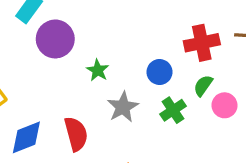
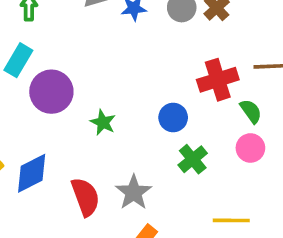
green semicircle: (203, 86) -> (251, 111), moved, turned 115
gray star: (123, 107) -> (134, 192), moved
blue diamond: (26, 137) -> (32, 173), moved

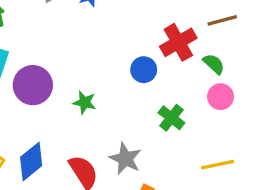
blue circle: (173, 117) -> (144, 70), moved

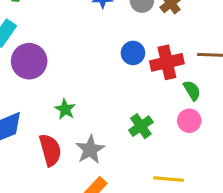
blue circle: (144, 70) -> (133, 53), moved
green star: (85, 102) -> (65, 109), moved

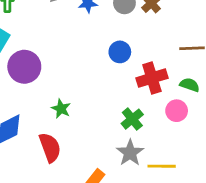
red cross: (167, 62) -> (152, 78), moved
green semicircle: (192, 90) -> (190, 85), moved, turned -36
gray star: (90, 150) -> (130, 153), moved

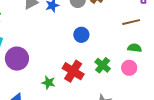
red cross: (152, 78) -> (73, 71), moved, turned -30
green cross: (132, 119) -> (103, 65), moved

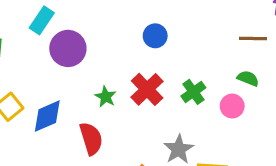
blue circle: (81, 35) -> (155, 36), moved

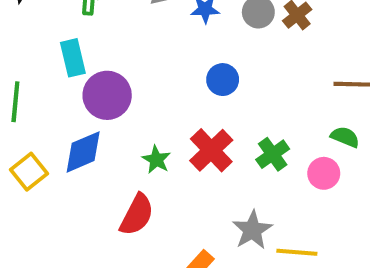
cyan rectangle: (42, 20) -> (73, 58), turned -48
blue diamond: (47, 116) -> (83, 152), moved
red semicircle: (91, 139) -> (137, 215), turned 44

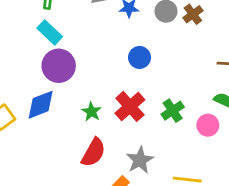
cyan rectangle: (73, 58) -> (50, 32), moved, turned -35
red semicircle: (137, 215) -> (93, 152), moved
gray star: (252, 230) -> (140, 160), moved

